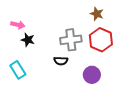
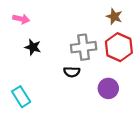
pink arrow: (18, 25) -> (21, 19), moved
cyan rectangle: (18, 70) -> (21, 97), moved

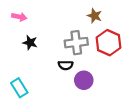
brown star: (114, 17) -> (95, 16), moved
purple circle: (108, 88) -> (84, 80), moved

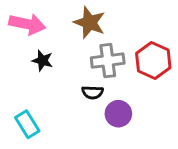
brown star: (95, 16) -> (90, 23), moved, size x1.5
pink arrow: (19, 17) -> (27, 24), size x1.6

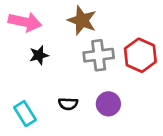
black star: (42, 61) -> (39, 55), turned -30
black semicircle: (93, 92) -> (68, 104), moved

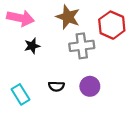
red hexagon: (140, 55) -> (112, 25), moved

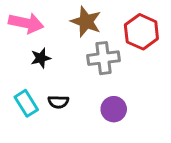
black semicircle: (56, 86) -> (58, 102), moved
cyan rectangle: (21, 94) -> (26, 103), moved

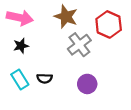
black star: (41, 58) -> (21, 46), moved
gray cross: (104, 58) -> (79, 45), turned -30

